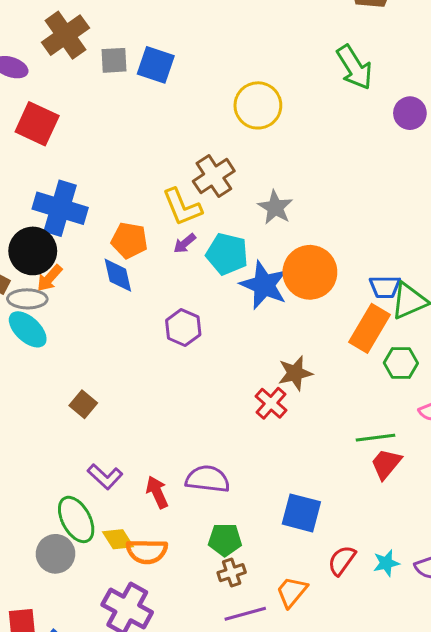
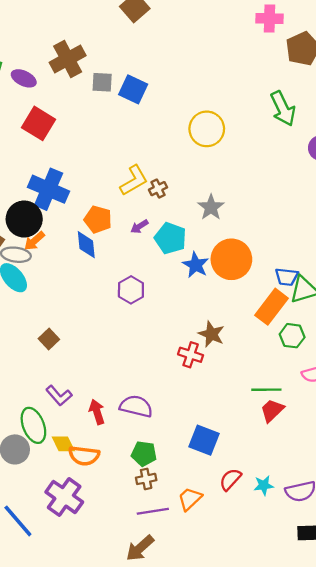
brown cross: (214, 176) -> (158, 189), moved, size x0.6
yellow L-shape: (182, 207) -> (134, 180), moved, turned -104
blue star: (264, 285) -> (196, 265), size x0.7
brown star: (295, 373) -> (211, 334), turned 30
red cross: (271, 403) -> (191, 355), turned -30

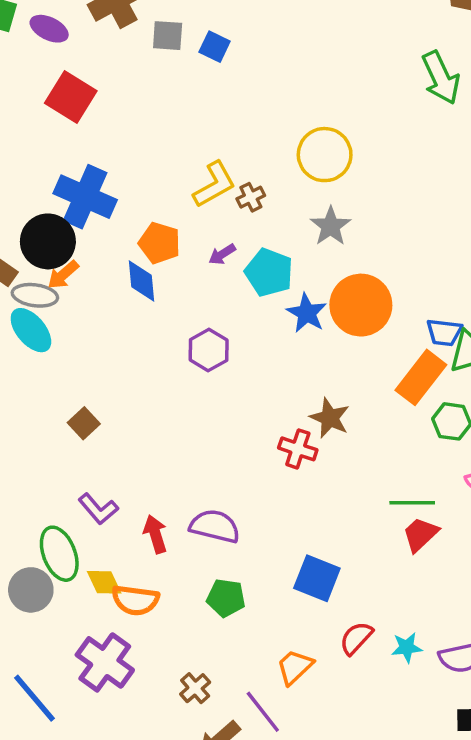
blue square: (133, 89) -> (215, 47), size x0.7
yellow circle: (207, 129) -> (325, 155), moved
brown cross: (146, 479) -> (195, 688), moved, turned -30
purple line: (153, 511) -> (263, 712), moved, turned 60

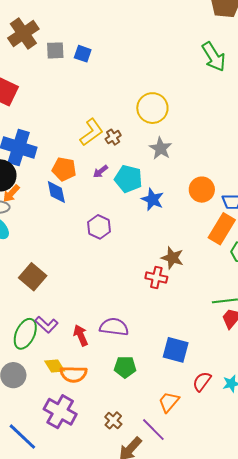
orange circle: (361, 305) -> (202, 190), moved, size x0.7
brown square: (84, 423) -> (33, 277), size x1.5
green ellipse: (59, 554) -> (25, 334), moved, turned 52

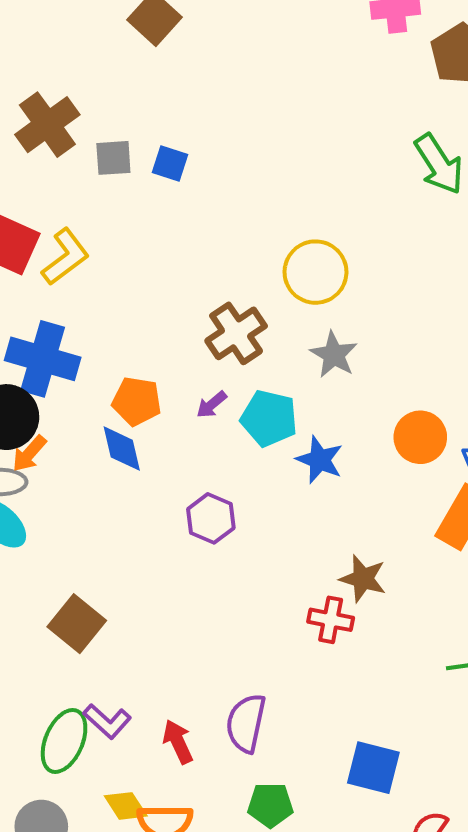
yellow L-shape: (92, 132) -> (65, 257), moved
brown cross: (113, 137) -> (236, 333), size x1.8
purple semicircle: (114, 327) -> (246, 723), turned -84

